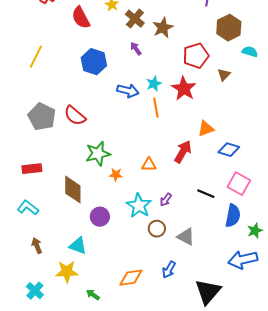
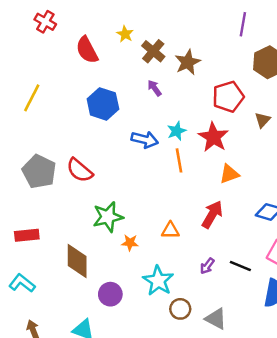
orange triangle: (206, 129) -> (229, 174), moved
purple arrow: (166, 200) -> (207, 266), moved

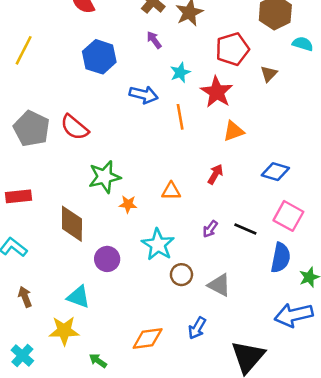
cyan star: (177, 131) -> (180, 73), moved
red arrow: (212, 214) -> (215, 174), size x0.7

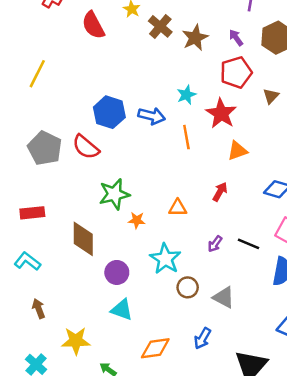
purple arrow: (154, 40) -> (236, 38), moved
blue hexagon: (99, 57) -> (109, 112), moved
cyan triangle: (78, 297) -> (122, 310), moved

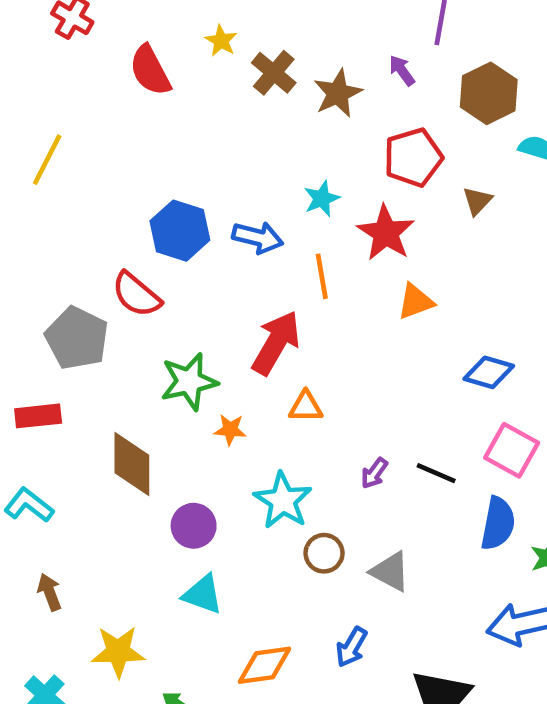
purple arrow: (236, 38) -> (402, 70), moved
gray pentagon: (45, 148) -> (77, 338), moved
red arrow: (220, 192) -> (276, 343), moved, size x1.8

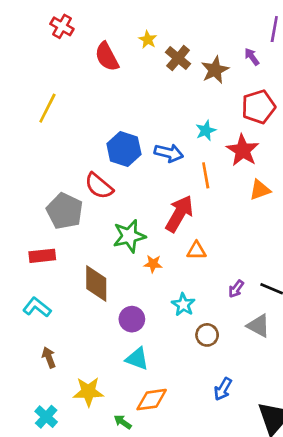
cyan star: (283, 501) -> (183, 305), size x0.7
gray triangle: (390, 572) -> (258, 326), moved
orange diamond: (265, 665) -> (152, 400), moved

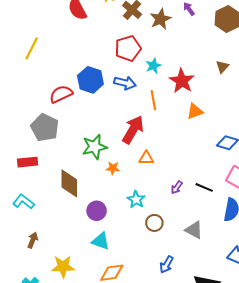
red pentagon: (258, 107) -> (128, 48), moved
red semicircle: (99, 186) -> (61, 94), moved, turned 115
gray triangle: (258, 326) -> (194, 230), moved
brown arrow: (49, 357) -> (33, 240), turned 42

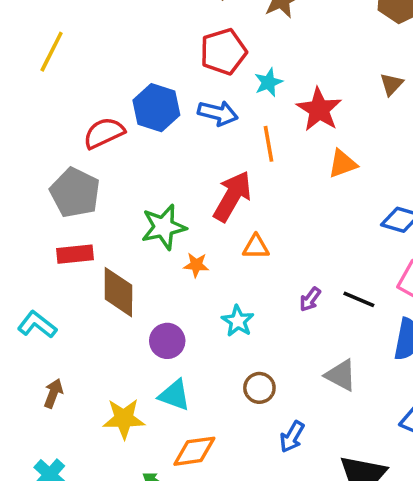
red rectangle: (28, 162) -> (75, 254), moved
brown circle: (154, 223) -> (259, 388), moved
yellow star: (63, 267) -> (124, 419), moved

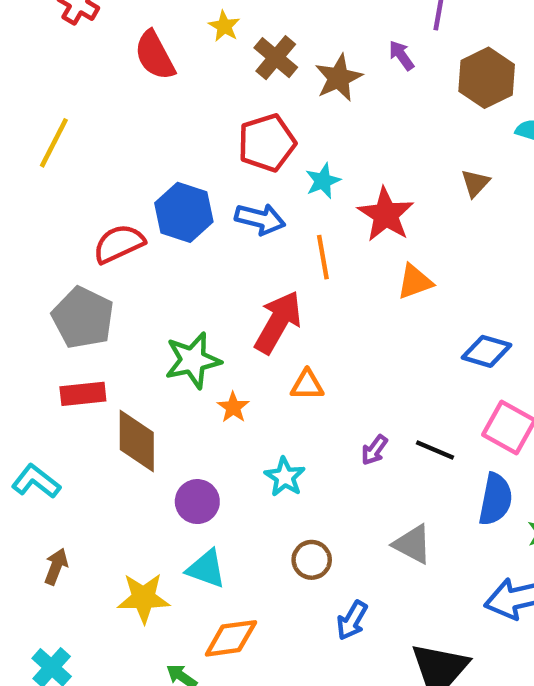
orange star: (196, 265) -> (233, 407), turned 30

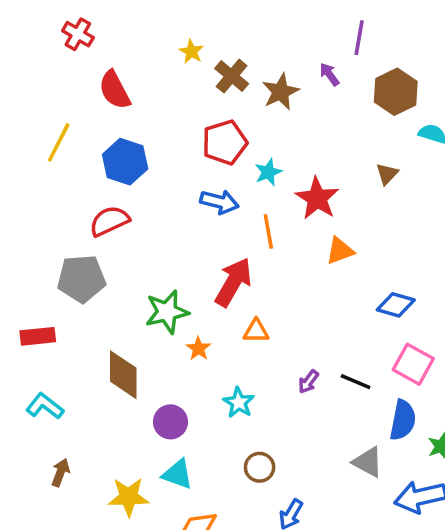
red semicircle: (155, 55) -> (115, 90), moved
blue hexagon: (184, 212) -> (125, 162), moved
gray pentagon: (83, 318) -> (81, 279), turned -30
red rectangle: (83, 394) -> (38, 336), moved
gray triangle: (413, 544) -> (368, 462), moved

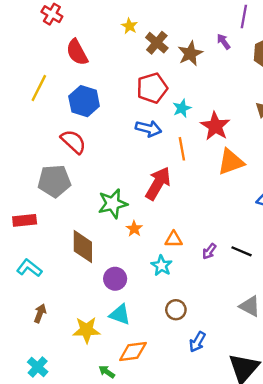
red semicircle: (109, 221) -> (73, 142), turned 68
orange triangle: (340, 251) -> (231, 162), size x1.4
orange triangle: (256, 331) -> (174, 239), moved

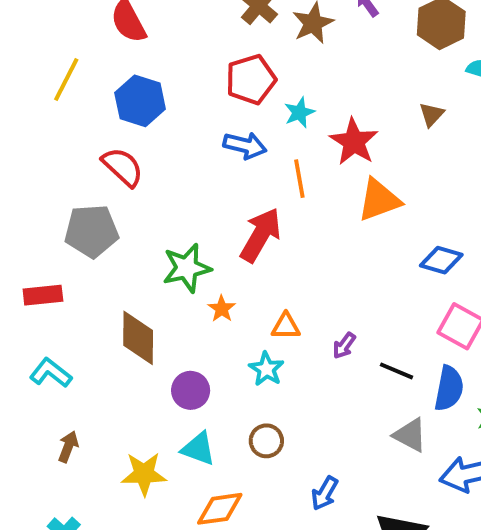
black line: (241, 251) -> (397, 371), moved
brown circle: (176, 310) -> (266, 441), moved

